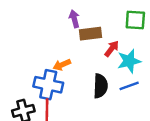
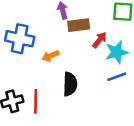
blue cross: (48, 85) -> (20, 39), moved
black semicircle: (100, 86) -> (70, 84), moved

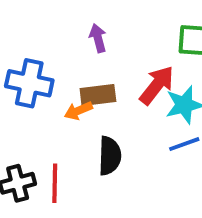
brown rectangle: (79, 25) -> (98, 95), moved
red arrow: (99, 40) -> (157, 85), size x1.5

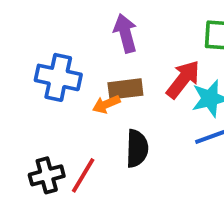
purple arrow: (98, 38) -> (125, 33), size x1.4
red line: (55, 183) -> (83, 175), turned 30

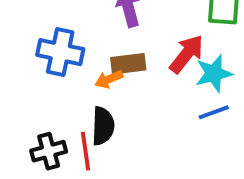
black semicircle: (137, 148) -> (103, 126), moved
red line: (83, 175) -> (85, 151), turned -39

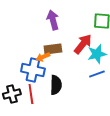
blue cross: (60, 52) -> (33, 70), moved
black semicircle: (103, 126) -> (56, 85), moved

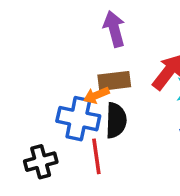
black semicircle: (56, 85) -> (116, 120), moved
red line: (31, 94) -> (96, 156), moved

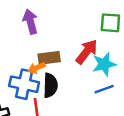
purple arrow: (114, 29) -> (30, 22), moved

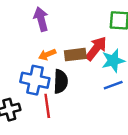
brown rectangle: (49, 58) -> (75, 55), moved
orange arrow: (37, 68) -> (47, 55), moved

